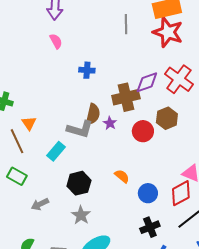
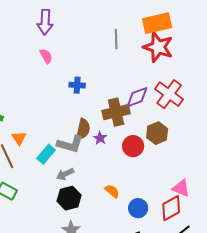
cyan rectangle: (56, 151) -> (46, 154), moved
gray arrow: (40, 204) -> (65, 174), moved

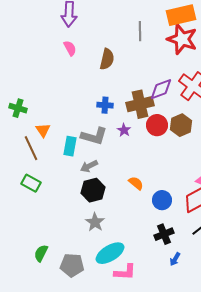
blue cross: (77, 85) -> (105, 105), moved
brown semicircle: (83, 129) -> (107, 59), moved
red circle: (133, 146) -> (157, 125), moved
cyan rectangle: (46, 154) -> (70, 146), turned -30

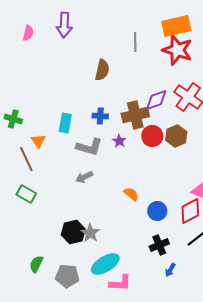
pink semicircle: (70, 48) -> (28, 33), moved, turned 42
cyan rectangle: (70, 146) -> (65, 123), moved
black hexagon: (93, 190) -> (73, 232), moved

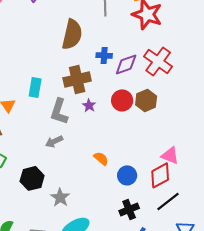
brown semicircle: (102, 70) -> (72, 34), size x1.4
brown cross: (135, 115) -> (77, 79), moved
blue cross: (100, 116) -> (104, 55), moved
gray L-shape: (89, 147) -> (59, 111), turned 92
black hexagon: (73, 232) -> (32, 178), moved

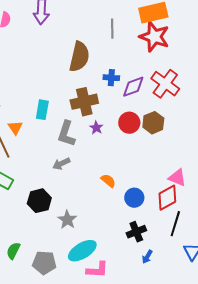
black line: (168, 201) -> (175, 224), turned -35

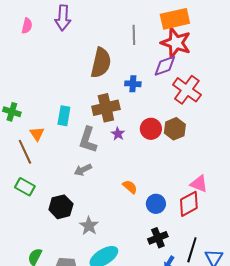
purple diamond: (133, 87) -> (165, 66), moved
black line: (175, 224) -> (192, 250), moved

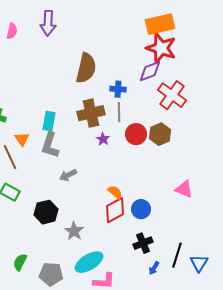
gray line: (134, 35) -> (119, 112), moved
gray L-shape: (88, 140) -> (50, 145), moved
red diamond: (189, 204) -> (115, 210), moved

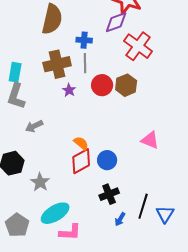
gray pentagon: (51, 274) -> (17, 225), turned 30

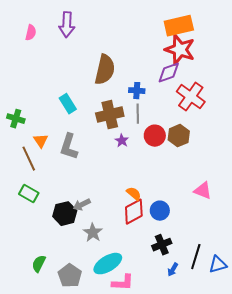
cyan rectangle: (15, 72) -> (68, 104), moved, turned -42
gray arrow: (34, 126) -> (82, 205), moved
blue triangle: (165, 214) -> (218, 265), turned 42

